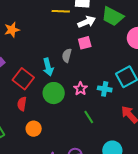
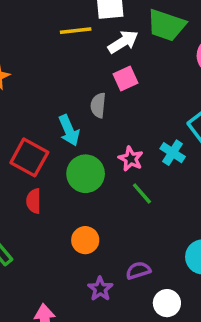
cyan cross: (105, 89) -> (173, 153), turned 32
green line: (89, 117) -> (142, 194), moved
orange circle: (34, 129) -> (85, 240), moved

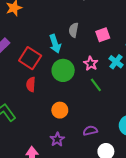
pink square: (126, 78) -> (103, 35), moved
purple star: (100, 289) -> (57, 139), moved

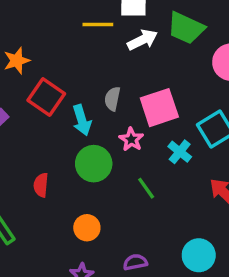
pink square: (103, 35) -> (159, 108), size x1.6
red square: (30, 58) -> (46, 97), moved
pink star: (91, 64) -> (131, 139), moved

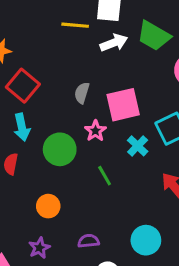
cyan arrow: (82, 120) -> (22, 127), moved

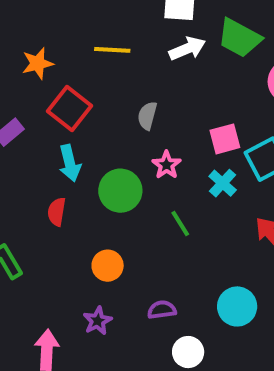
yellow line: (75, 25) -> (112, 50), moved
pink square: (123, 105) -> (225, 139), moved, size x0.7

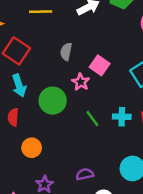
pink square: (225, 139) -> (100, 65), moved, turned -36
cyan cross: (223, 183) -> (122, 117), moved, turned -36
orange circle: (108, 266) -> (32, 148), moved

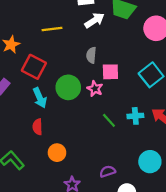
gray semicircle: (66, 52) -> (91, 55), moved
pink square: (100, 65) -> (110, 72), turned -30
green circle: (53, 101) -> (68, 87), moved

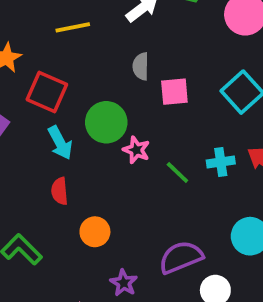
pink star: (95, 89) -> (136, 150), moved
purple semicircle: (108, 171) -> (181, 257), size x1.6

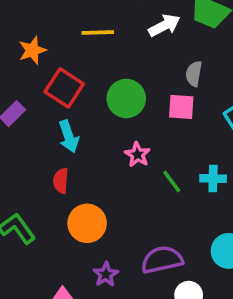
gray semicircle: (141, 66) -> (194, 74), moved
green circle: (106, 122) -> (126, 98), moved
orange circle: (95, 232) -> (87, 223), size x1.4

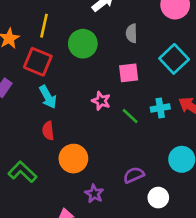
yellow line: (98, 32) -> (44, 26), moved, turned -65
green circle: (126, 98) -> (83, 44), moved
pink square: (181, 107) -> (129, 73), moved
purple semicircle: (162, 260) -> (134, 175), size x0.7

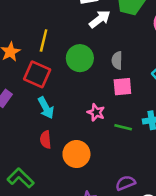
gray semicircle: (132, 33) -> (117, 60), moved
green line: (130, 116) -> (123, 127), turned -30
orange circle: (73, 159) -> (76, 154), moved

